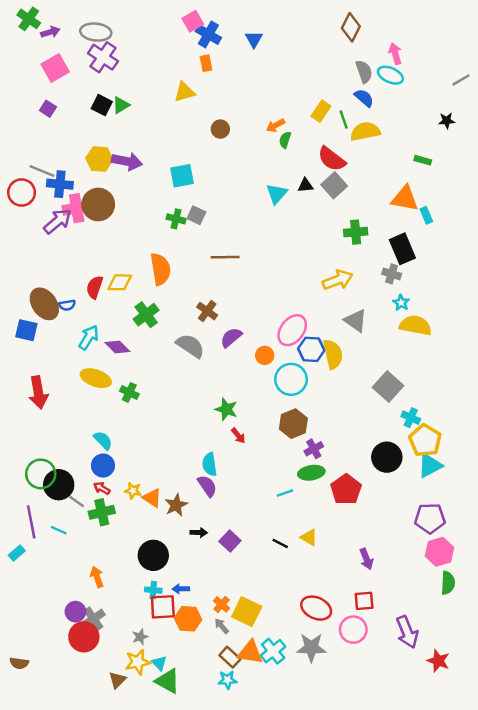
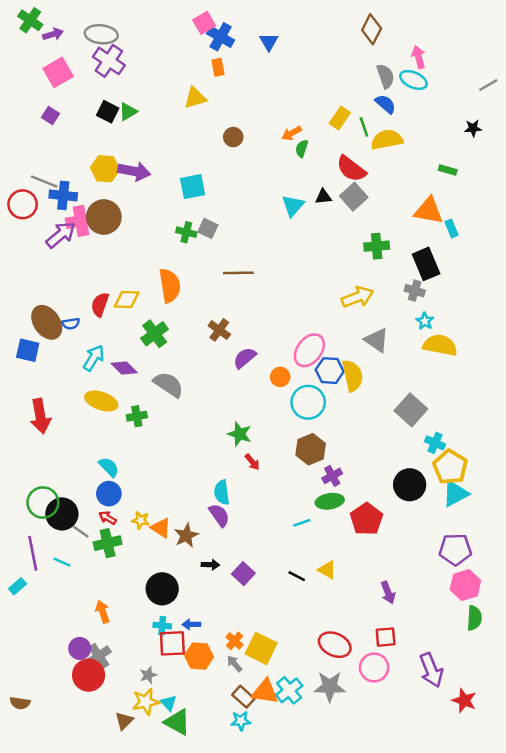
gray semicircle: (190, 346) -> (169, 385), moved
green cross: (129, 392) -> (137, 416), turned -36

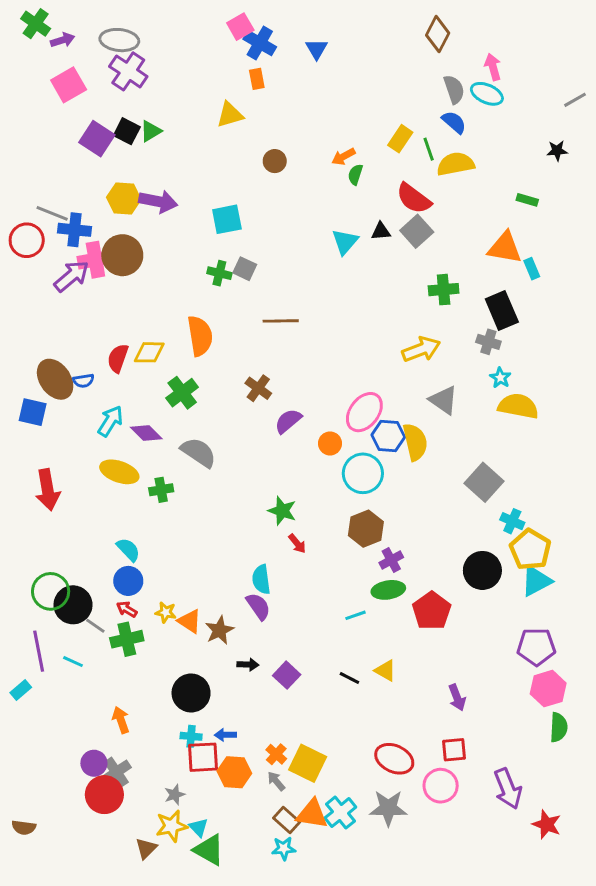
purple square: (50, 115) -> (97, 139), moved, size x1.6

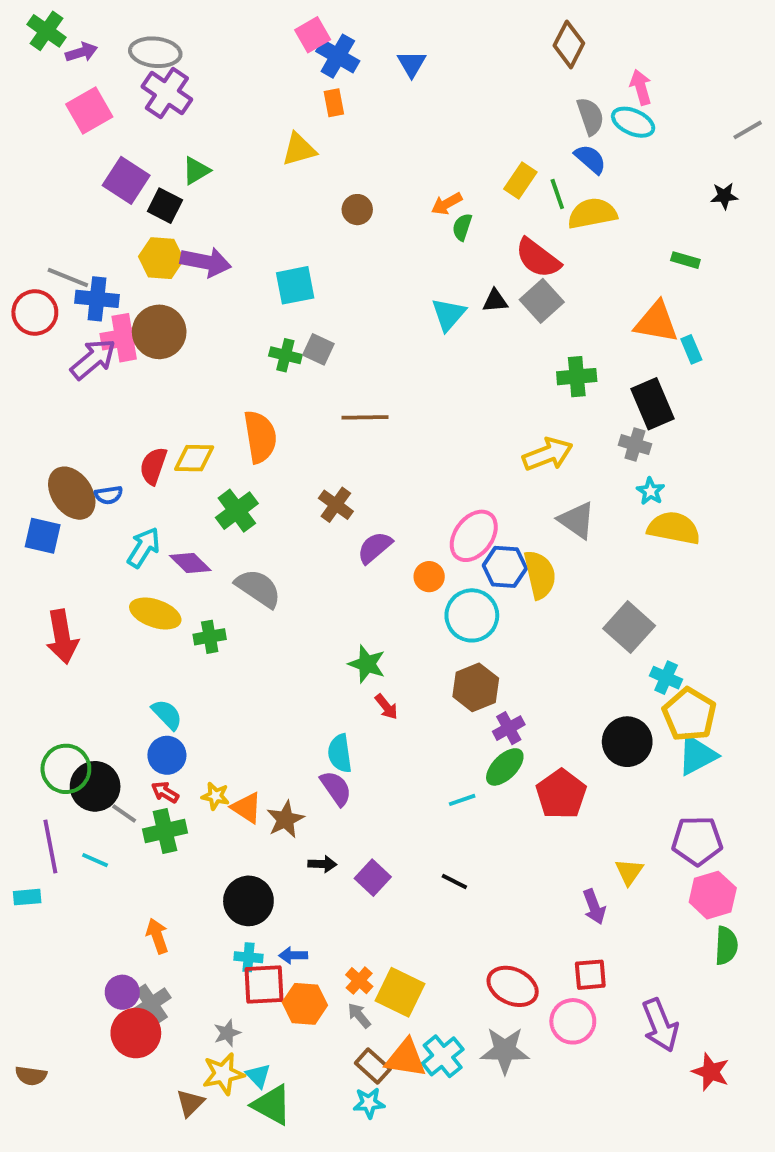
black square: (127, 131) -> (165, 206), moved
green ellipse: (388, 590) -> (505, 767), turned -36
yellow triangle: (385, 671) -> (629, 872), moved, turned 35
cyan rectangle: (21, 690) -> (27, 897), turned 36

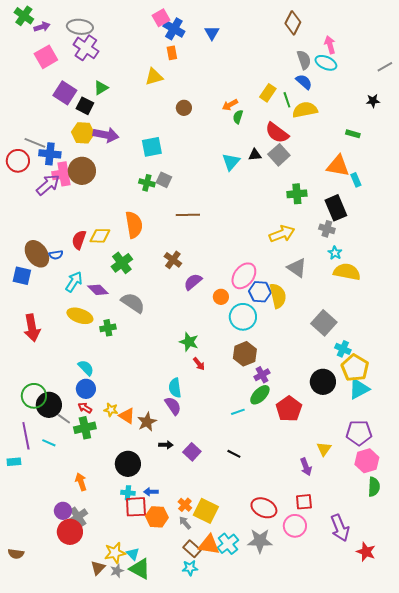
gray star: (227, 1033) -> (117, 571), moved

